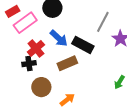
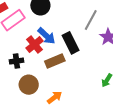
black rectangle: (83, 45) -> (71, 43), turned 35
red cross: (36, 48) -> (34, 45), moved

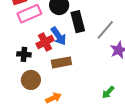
black rectangle: (71, 43) -> (78, 22), moved

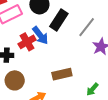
black rectangle: (78, 22) -> (59, 20), turned 50
brown rectangle: (61, 62) -> (62, 74), moved

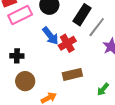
black rectangle: (59, 20) -> (82, 15), moved
red cross: (27, 42) -> (67, 43), moved

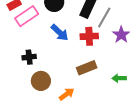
red cross: (67, 43) -> (89, 36), moved, turned 36
green arrow: (103, 89) -> (119, 78), turned 56

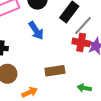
red cross: (89, 36) -> (81, 42), moved

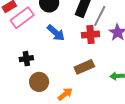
red cross: (81, 42) -> (90, 35), moved

